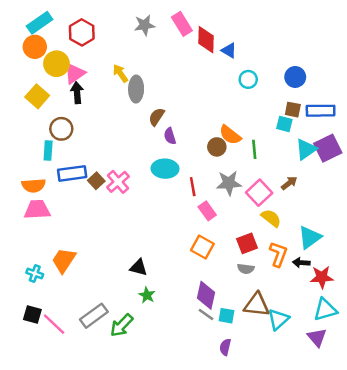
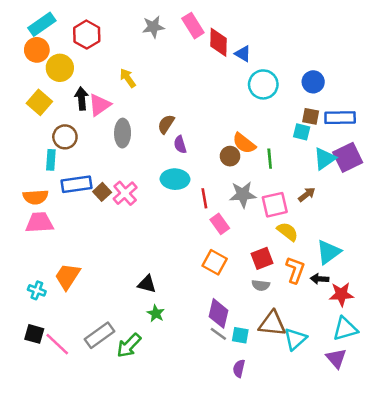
pink triangle: (75, 73) -> (99, 105), moved
cyan circle: (248, 79) -> (263, 84), size x1.5
gray ellipse: (136, 89) -> (123, 133), moved
pink square: (259, 193) -> (275, 205), turned 30

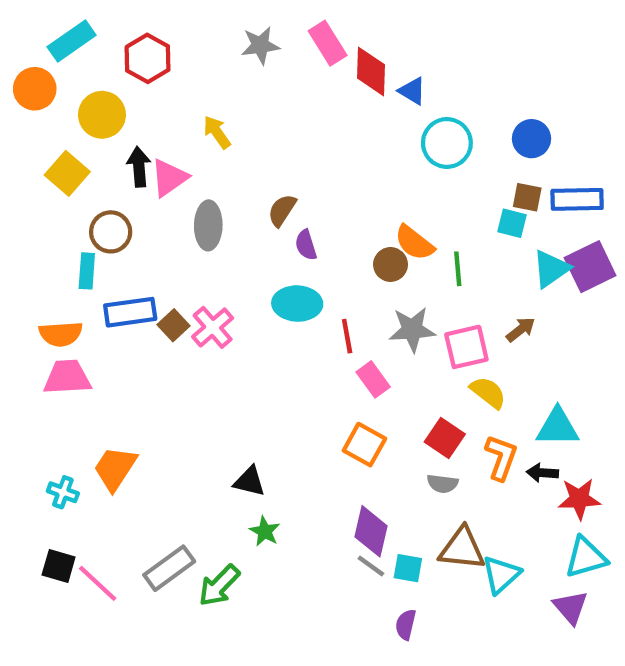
orange circle: (37, 50) -> (35, 89), moved
cyan triangle: (329, 252) -> (558, 427), turned 36
red square: (262, 258) -> (445, 438), turned -35

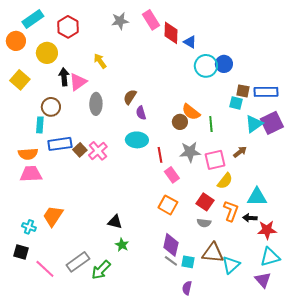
blue circle: (532, 139) -> (224, 64), moved
yellow square: (67, 173) -> (20, 80), moved
yellow semicircle: (488, 392) -> (225, 181), turned 90
black square: (59, 566) -> (21, 252), moved

